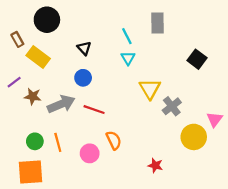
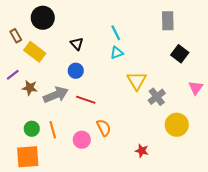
gray rectangle: (158, 23) -> (168, 21), moved
cyan triangle: (128, 58) -> (117, 53), turned 40
pink triangle: (215, 119) -> (196, 88), moved

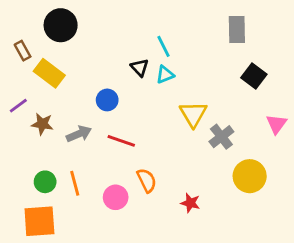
black triangle: (77, 44) -> (140, 68), moved
gray arrow: (56, 95) -> (79, 134), size x0.7
red star: (142, 151) -> (190, 203), moved

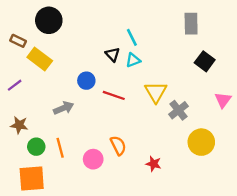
brown rectangle: (23, 51) -> (18, 41), turned -35
brown star: (42, 124) -> (19, 125), moved
red line: (121, 141) -> (114, 95), moved

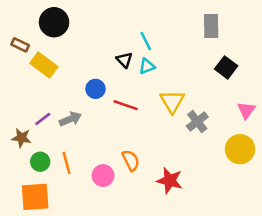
purple line: (15, 85) -> (43, 119), moved
yellow circle: (201, 142) -> (240, 149), moved
red star: (153, 164) -> (170, 181), size x1.5

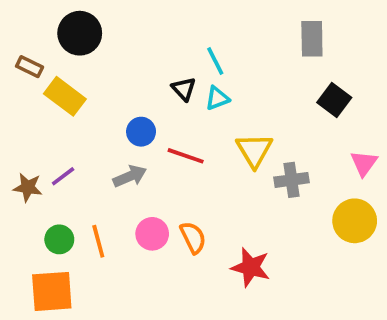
gray arrow: (70, 119) -> (130, 176), moved
gray cross: (197, 121) -> (291, 180), turned 30
brown star: (21, 138) -> (28, 187), moved
pink circle: (103, 176) -> (152, 234), moved

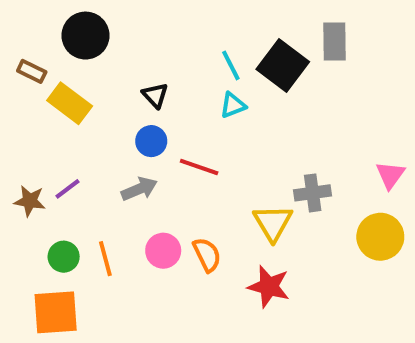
black triangle: (184, 89) -> (155, 95), moved
black square: (334, 100) -> (283, 65), moved, size x1.4
yellow triangle: (254, 150) -> (273, 223), moved

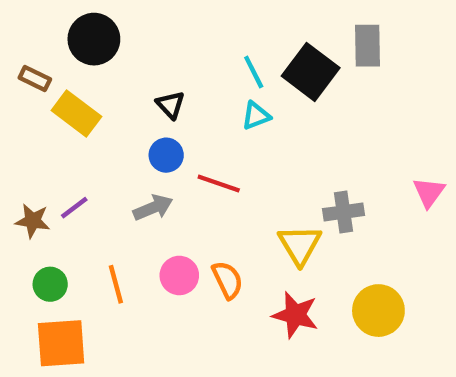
yellow circle: (380, 237) -> (378, 311), moved
green circle: (64, 257) -> (50, 284), moved

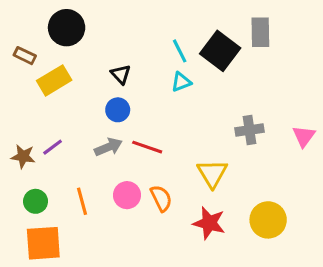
yellow rectangle: (76, 114) -> (54, 80), turned -68
red line: (219, 184) -> (147, 147), moved
gray cross: (343, 212) -> (249, 130), moved

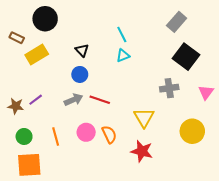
gray rectangle: (260, 32) -> (177, 22), turned 42
black square: (220, 51) -> (186, 57), moved
yellow circle: (268, 220) -> (192, 131), moved

